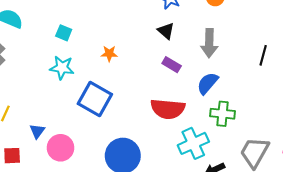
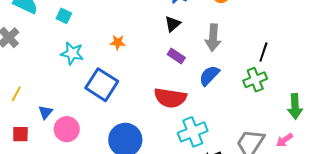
black triangle: (166, 31) -> (173, 24), turned 36
cyan square: (64, 33) -> (64, 16), moved
green cross: (223, 114) -> (255, 80), moved, turned -30

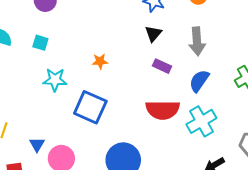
cyan cross: (193, 132) -> (201, 121), moved

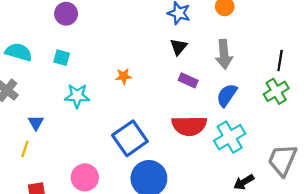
blue square: (90, 107) -> (130, 138), moved, turned 32
blue triangle: (37, 144) -> (36, 123), moved

